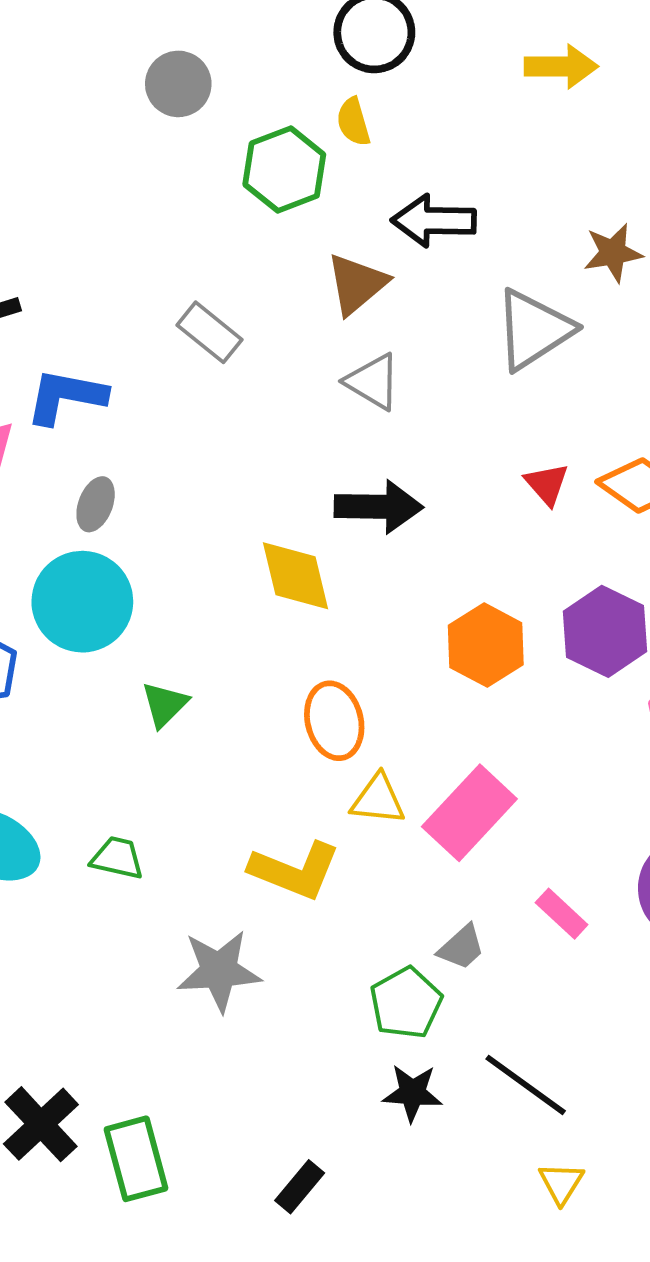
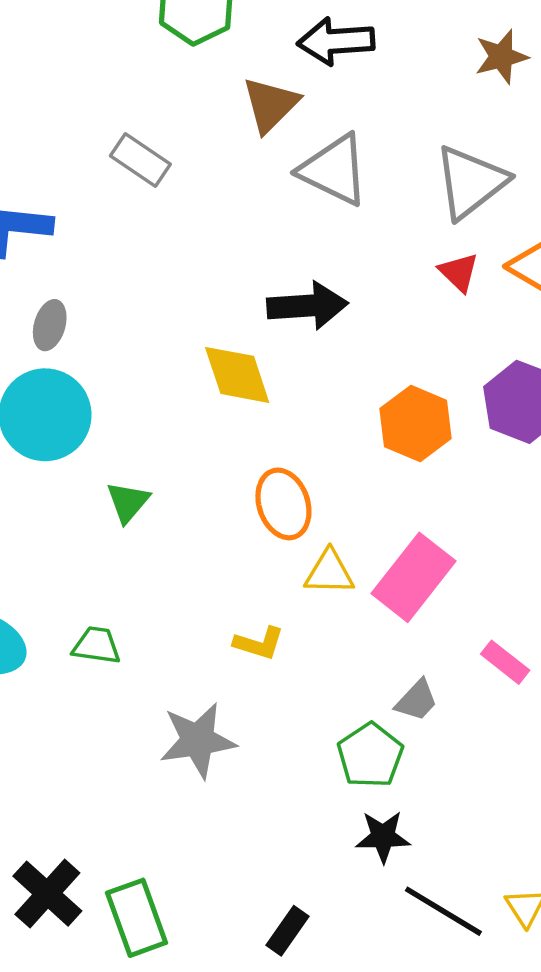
gray triangle: (534, 330) -> (471, 182), moved
gray triangle: (373, 382) -> (334, 170), moved, size x1.4
yellow L-shape: (295, 870) -> (259, 643), size x0.6
black line: (526, 1085) -> (443, 911), moved

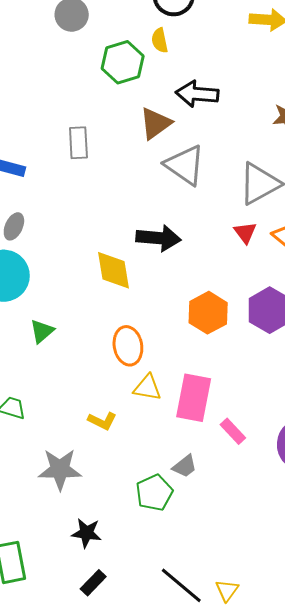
gray rectangle: (140, 160) -> (78, 143), turned 44
pink rectangle: (414, 577) -> (194, 398), turned -36
pink rectangle: (505, 662) -> (233, 431), moved
black star: (383, 837) -> (86, 533), moved

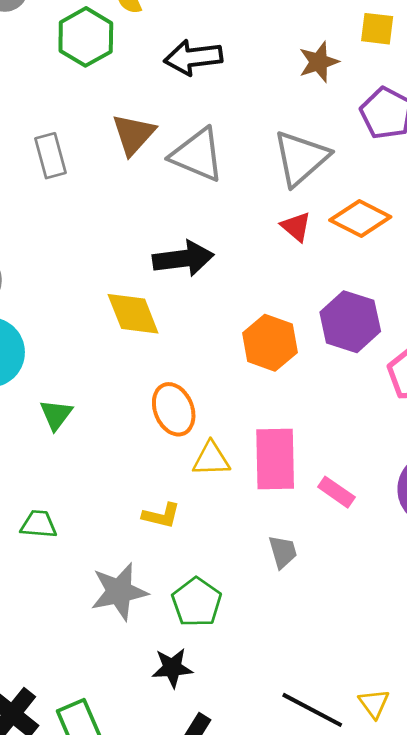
brown triangle: (155, 123) -> (133, 134), moved
gray trapezoid: (185, 466) -> (283, 552), turned -56
green pentagon: (154, 493) -> (197, 602), moved

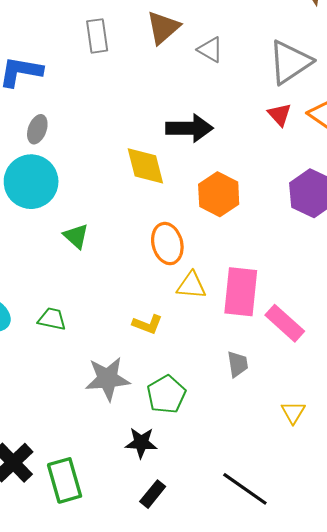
gray triangle: (197, 155) -> (210, 50), size x0.6
orange hexagon: (270, 343) -> (219, 194), moved
green triangle: (56, 415) -> (76, 236), turned -32
pink rectangle: (336, 492) -> (285, 323), size x1.4
yellow triangle: (374, 704) -> (293, 412), moved

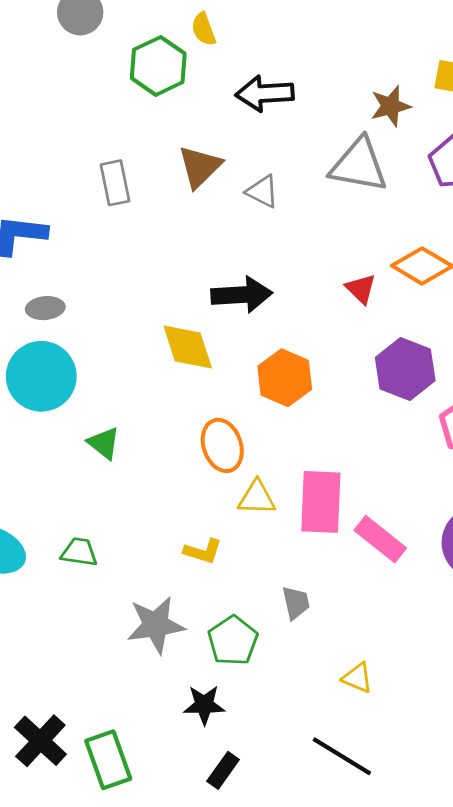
gray triangle: (290, 62) -> (359, 165), moved, turned 48
red triangle: (280, 115) -> (361, 289), moved
gray ellipse: (37, 129) -> (45, 308), turned 68
gray trapezoid: (238, 364) -> (296, 603), moved
yellow triangle: (293, 412) -> (357, 678), moved, turned -35

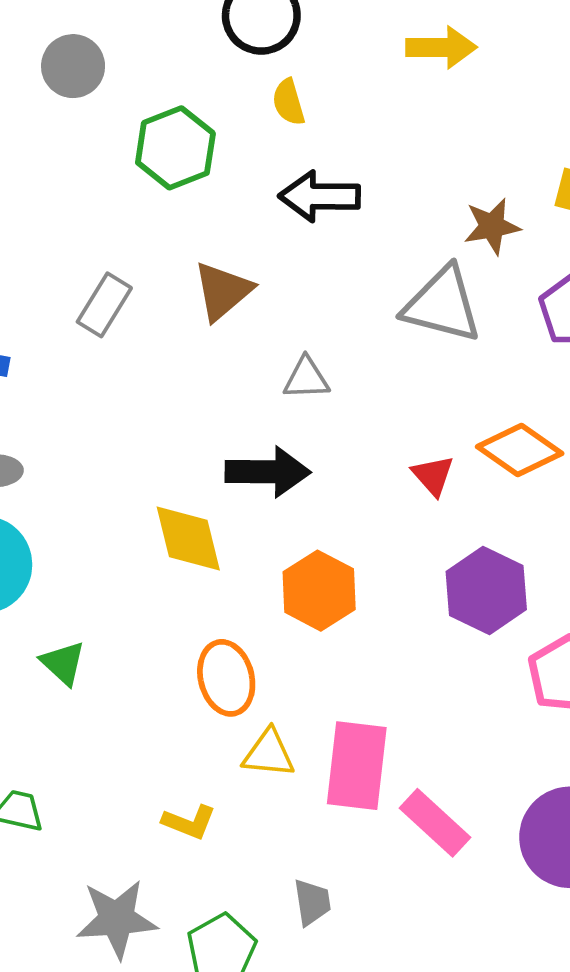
yellow semicircle: (204, 29) -> (289, 102), moved
gray rectangle: (115, 183) -> (104, 305), turned 39
gray triangle: (262, 191) -> (306, 378), moved, turned -33

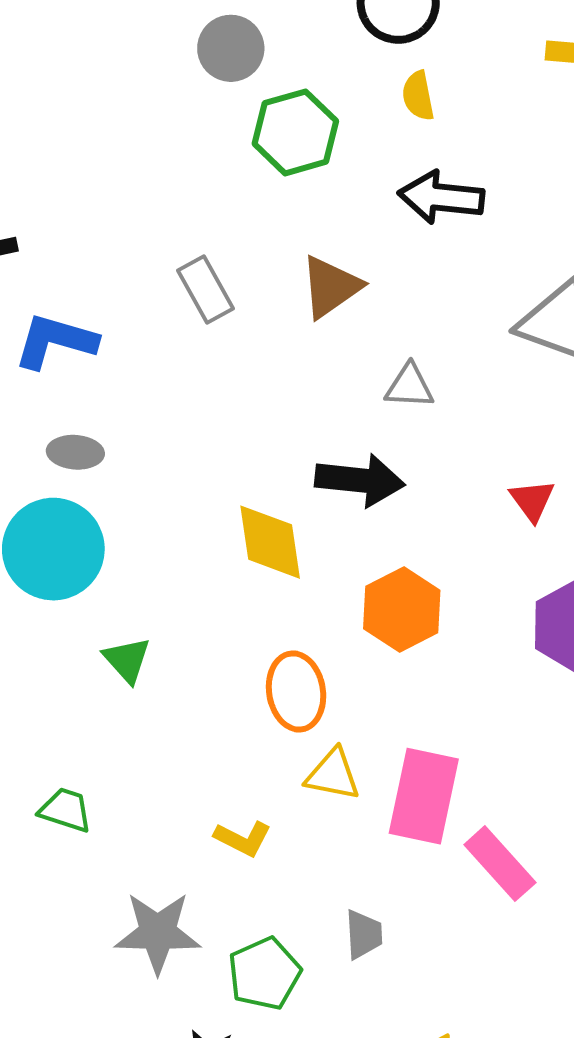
gray circle: (73, 66) -> (231, 48), moved
gray rectangle: (104, 305) -> (205, 289), turned -66

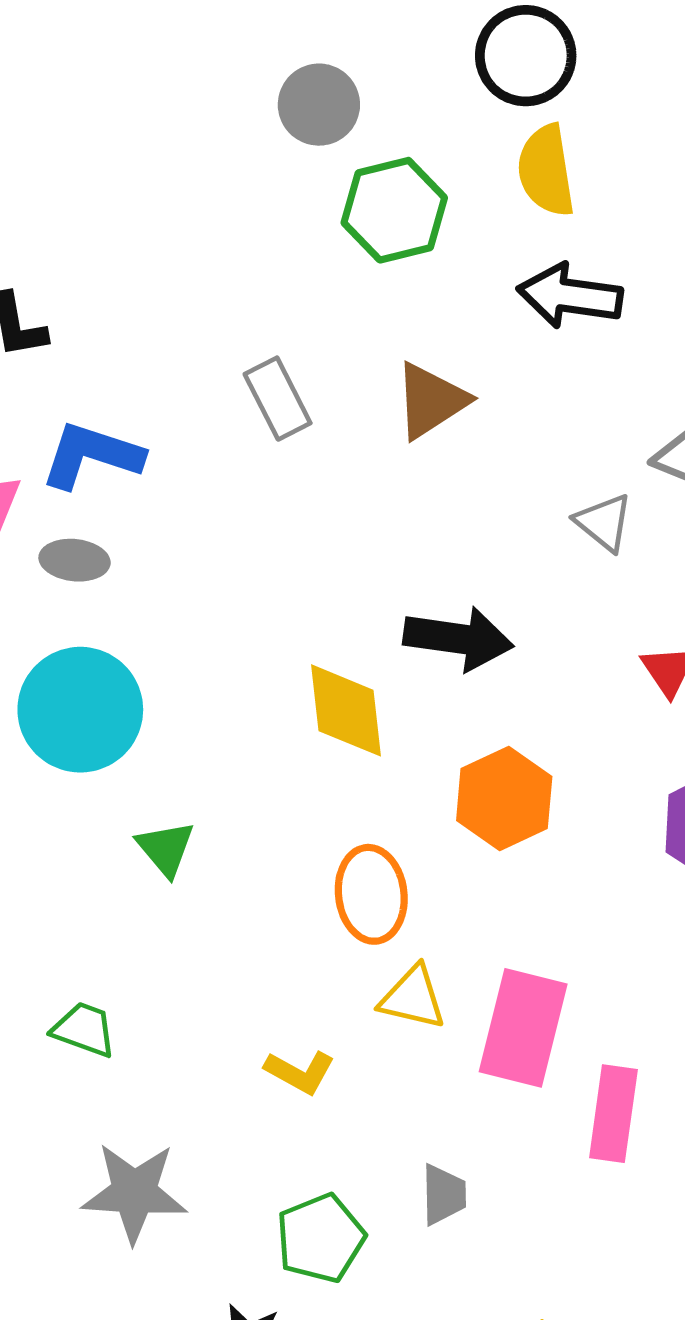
yellow semicircle: (418, 96) -> (546, 171), size x1.5
gray triangle: (409, 386) -> (604, 522), moved, turned 34
gray ellipse: (75, 452) -> (75, 560), moved
pink rectangle: (500, 864) -> (613, 1114), turned 48
gray star: (158, 933) -> (134, 1193), moved

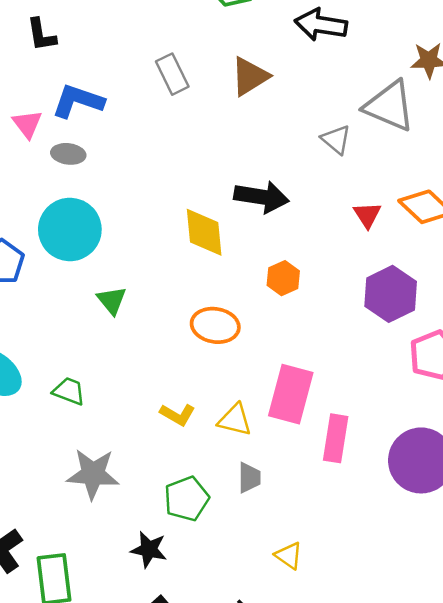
orange hexagon: (504, 798) -> (283, 278), size x0.7
orange ellipse: (371, 894) -> (215, 325), turned -75
yellow triangle: (413, 998) -> (235, 420), moved

